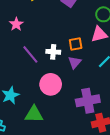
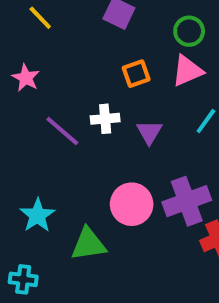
orange square: (76, 44) -> (136, 74), moved
pink circle: (51, 84) -> (132, 204), moved

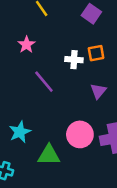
white cross: (105, 119) -> (74, 60), moved

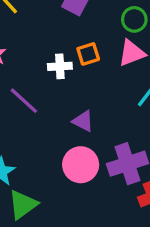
purple triangle: (98, 91) -> (83, 121), moved, turned -36
green triangle: (49, 155) -> (23, 205), moved, turned -30

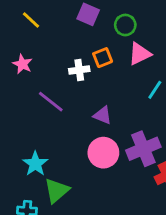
green circle: (134, 19) -> (125, 25), moved

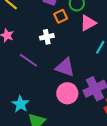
orange square: (103, 58) -> (61, 16), moved
purple triangle: (103, 115) -> (65, 67), size x1.5

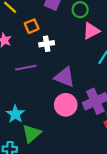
orange square: (61, 16) -> (32, 26), moved
purple line: (28, 60) -> (26, 68), turned -48

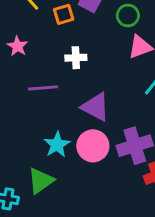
orange square: (32, 26) -> (64, 14), moved
cyan star: (15, 114) -> (57, 145), moved

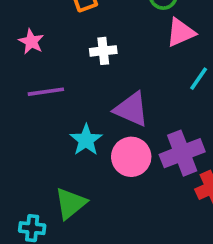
purple line: (43, 88) -> (46, 92), moved
cyan star: (57, 145) -> (86, 140), moved

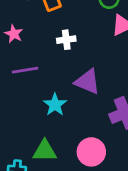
pink circle: (131, 157) -> (91, 152), moved
green triangle: (71, 203) -> (45, 151), turned 40

